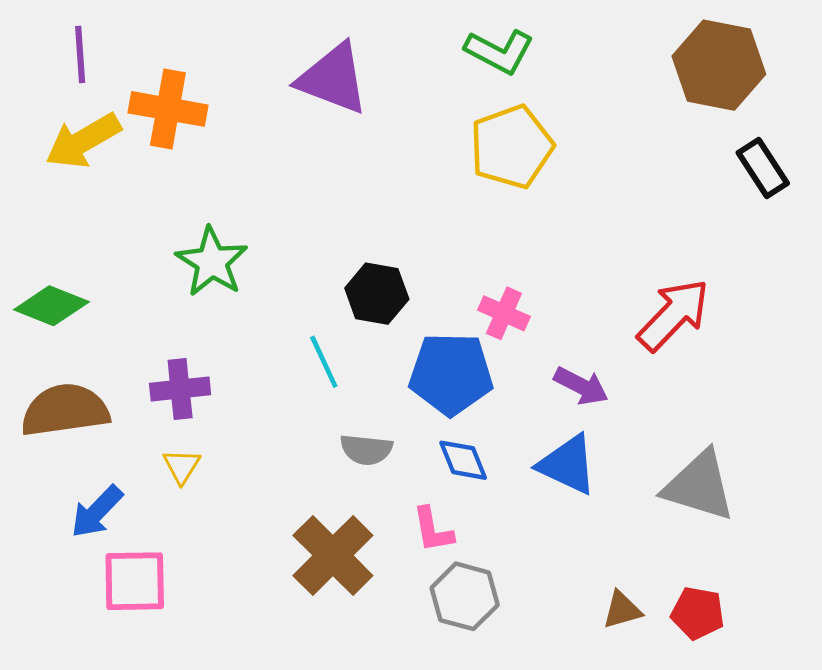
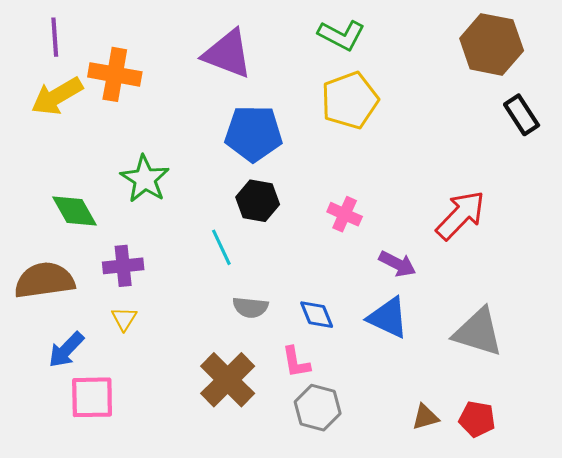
green diamond: (51, 306) -> (74, 211), moved, turned 39
blue pentagon: (451, 374) -> (253, 133), moved

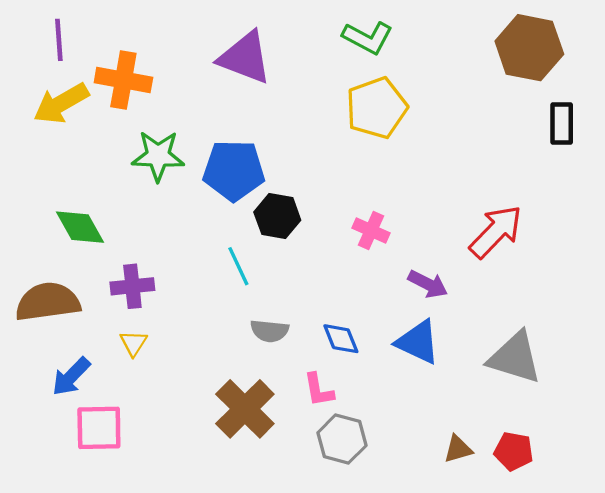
black rectangle: (522, 115) -> (562, 123), turned 33
blue pentagon: (253, 133) -> (234, 170), moved
green star: (145, 179) -> (158, 156), moved, turned -30

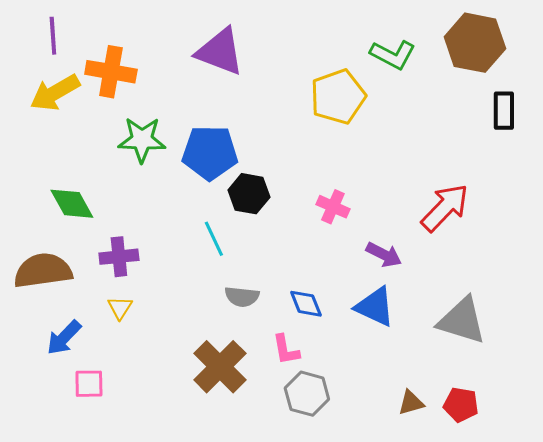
green L-shape: (368, 38) -> (393, 55), moved
pink square: (99, 428) -> (89, 384), size x0.7

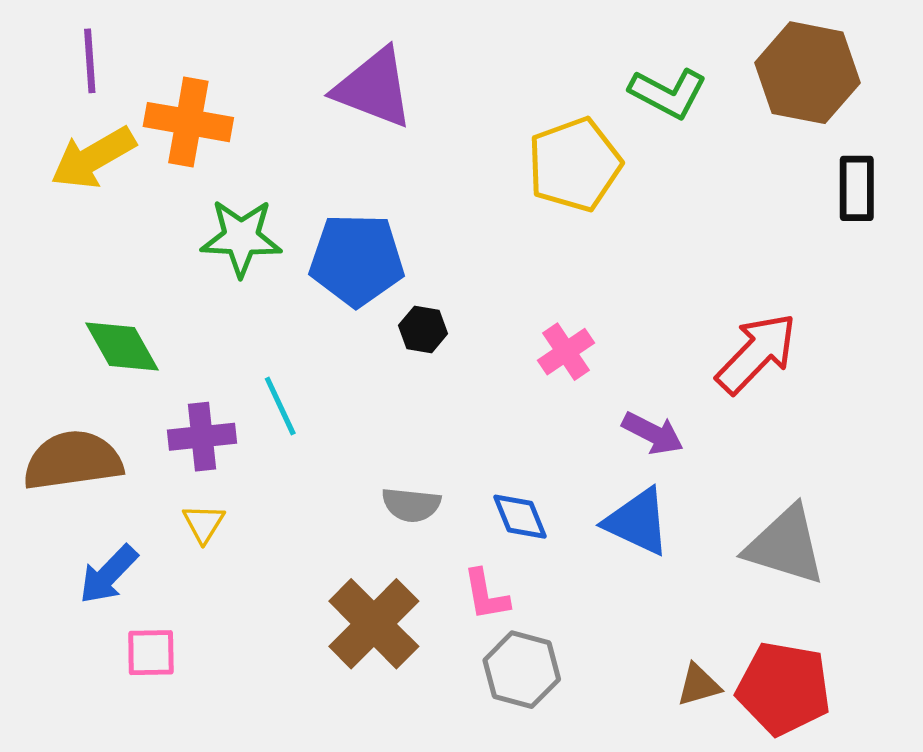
black hexagon: (249, 194) -> (423, 330), size x0.7
pink cross: (333, 207) -> (566, 352), turned 32
cyan line: (214, 239) -> (280, 406), moved
red pentagon: (461, 405) -> (784, 688), size x1.6

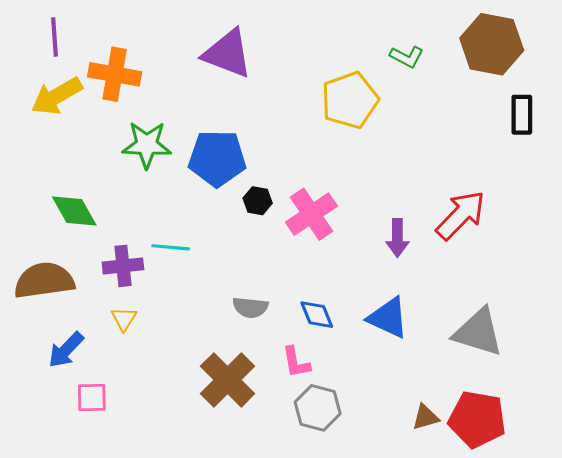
green L-shape: (668, 93) -> (407, 57), size x0.7
pink cross: (566, 352) -> (311, 214), moved, size x1.5
cyan line: (280, 406) -> (171, 247), turned -60
purple arrow: (653, 433) -> (397, 238), moved, turned 63

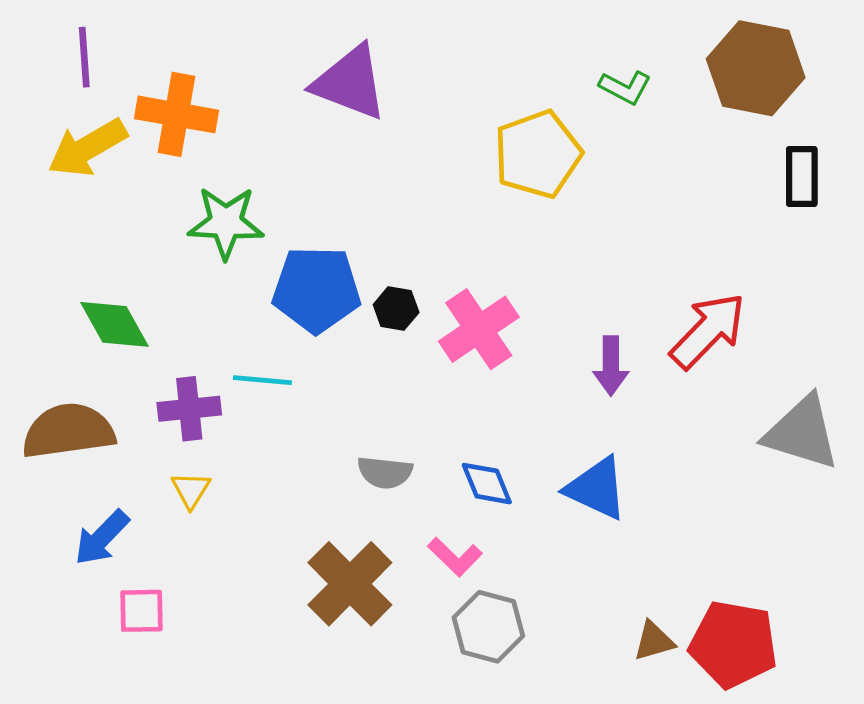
blue pentagon: (217, 158) -> (317, 289), moved
gray triangle: (478, 332) -> (802, 433), moved
pink L-shape: (296, 362) -> (455, 557), turned -36

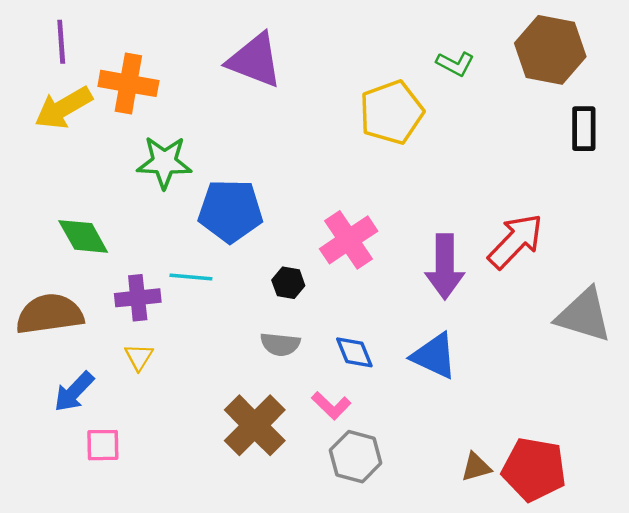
black hexagon: (396, 309) -> (288, 283), moved
purple arrow: (611, 366) -> (445, 267), size x1.5

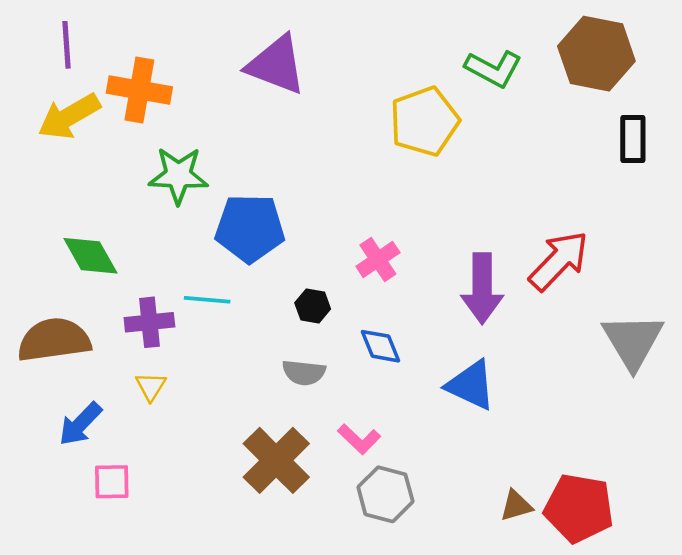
green L-shape: (455, 64) -> (493, 69), size x1.4
pink cross: (349, 240) -> (378, 260), size x0.7
gray triangle: (584, 315) -> (633, 341), turned 42
blue diamond: (354, 352) -> (380, 346), moved

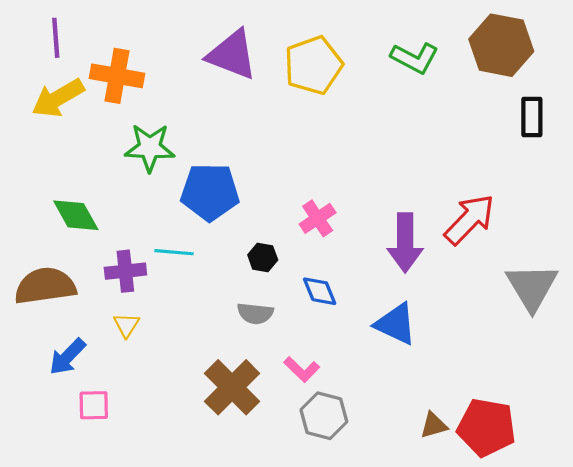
yellow pentagon: (424, 121) -> (313, 65), moved

